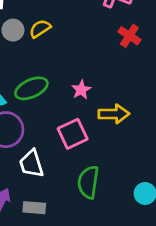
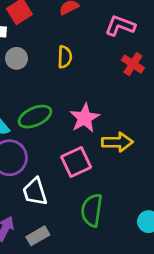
yellow semicircle: (40, 29) -> (65, 57), moved, turned 125
pink star: (81, 90) -> (85, 118), size x1.5
gray rectangle: (34, 208) -> (38, 236), turned -35

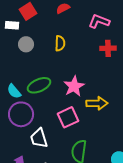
red cross: (133, 64) -> (108, 48), turned -35

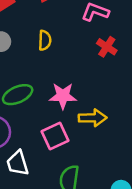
red cross: (108, 48) -> (107, 47), turned 35
pink star: (74, 86) -> (63, 96), turned 30

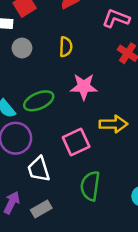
pink star: (63, 96) -> (84, 87), moved

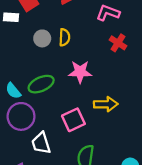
gray circle: (22, 48) -> (42, 38), moved

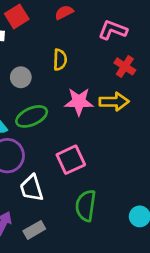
gray circle: (42, 38) -> (21, 77), moved
yellow arrow: (106, 104) -> (114, 102), moved

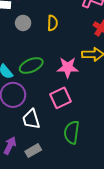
gray circle: (21, 77) -> (23, 23), moved
pink star: (79, 102) -> (68, 68), moved

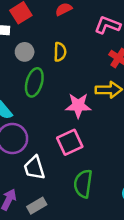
green ellipse: (31, 65) -> (34, 82), moved, turned -50

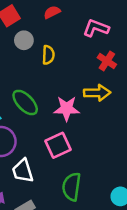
gray circle: (25, 52) -> (24, 40), moved
green ellipse: (34, 82) -> (25, 102), moved, turned -60

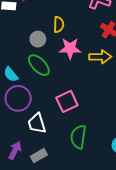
gray circle: (24, 40) -> (38, 39), moved
pink star: (67, 109) -> (70, 48), moved

